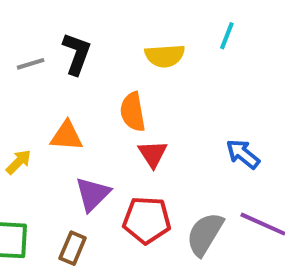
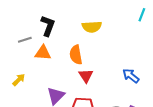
cyan line: (227, 36) -> (142, 15), moved
gray line: (31, 64) -> (25, 40), moved
orange triangle: (67, 136) -> (43, 53), moved

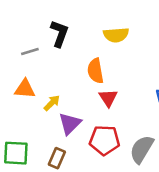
orange triangle: (43, 53) -> (25, 89), moved
yellow arrow: (19, 80) -> (52, 103), moved

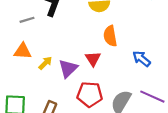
orange semicircle: (95, 71) -> (110, 36), moved
purple triangle: (70, 123) -> (68, 68), moved

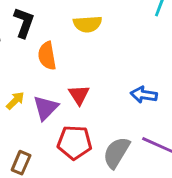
orange semicircle: (110, 36) -> (47, 56), moved
blue arrow: (142, 59) -> (144, 95), turned -30

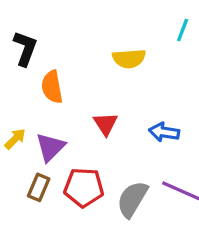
yellow semicircle: (88, 24) -> (129, 58), moved
red triangle: (79, 95) -> (106, 124), moved
brown rectangle: (21, 163) -> (39, 187), moved

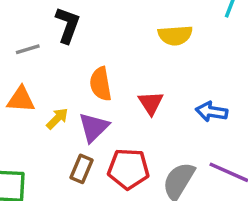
orange semicircle: (52, 87) -> (101, 84), moved

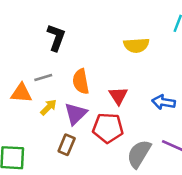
gray line: (28, 49) -> (43, 78), moved
red pentagon: (128, 169) -> (108, 128), moved

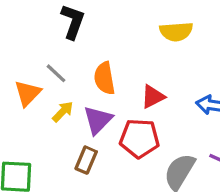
gray line: (43, 78) -> (56, 73), turned 60
orange triangle: (21, 93) -> (28, 93), turned -50
red triangle: (118, 96) -> (153, 97), turned 36

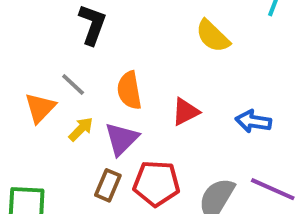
yellow semicircle: (176, 32) -> (213, 36), turned 48
red pentagon: (139, 138) -> (156, 183), moved

